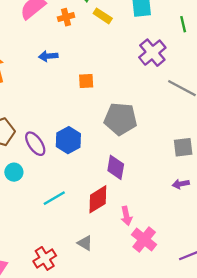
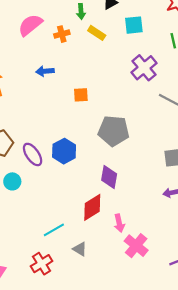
cyan line: (54, 198) -> (54, 230), moved

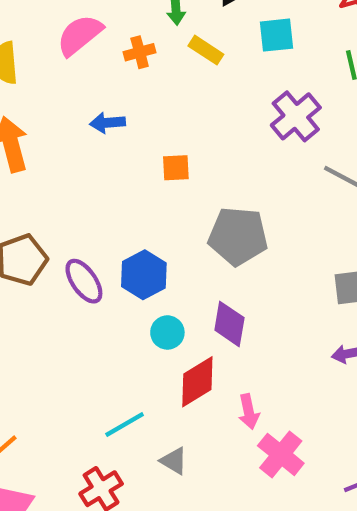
cyan circle: (12, 181) -> (167, 332), moved

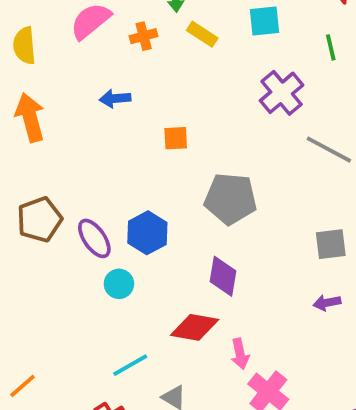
cyan circle: (167, 332) -> (119, 284), moved
red diamond: (197, 382) -> (195, 327), turned 42

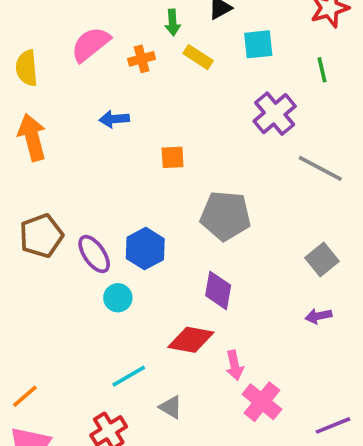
gray square: (331, 244) -> (322, 259), turned -32

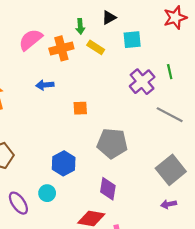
orange cross: (142, 59) -> (61, 48), size x1.5
green line: (322, 70) -> (170, 72), moved
purple ellipse: (94, 254) -> (18, 203), moved
gray square: (322, 259) -> (171, 170), size x1.5

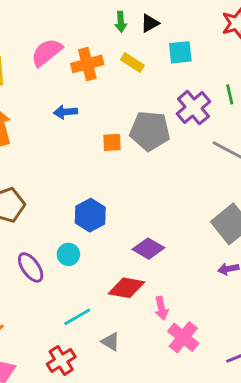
green arrow: (80, 26) -> (121, 22), moved
gray pentagon: (112, 143) -> (150, 131), moved
purple diamond: (108, 189) -> (148, 249), turned -70

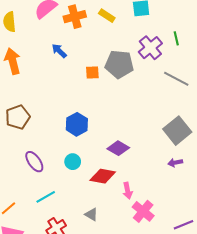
blue arrow: (66, 112) -> (59, 51), turned 49
cyan circle: (68, 254) -> (73, 162), moved
cyan line: (77, 317) -> (46, 197), moved

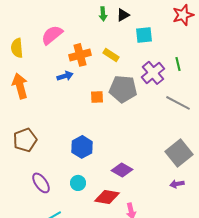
yellow rectangle: (107, 16) -> (111, 55), moved
orange cross: (75, 17) -> (80, 55), moved
blue arrow: (59, 51) -> (65, 76), turned 119

